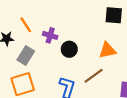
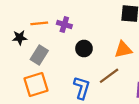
orange line: (26, 25) -> (39, 23), turned -63
purple cross: (50, 35) -> (64, 24), moved

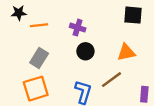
purple cross: (64, 24) -> (78, 28), moved
black star: (20, 38) -> (19, 13), moved

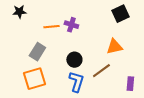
black square: (133, 15) -> (120, 14), turned -30
orange line: (39, 25) -> (51, 27), moved
black circle: (85, 51) -> (74, 60), moved

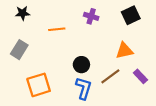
purple cross: (71, 25) -> (91, 16), moved
gray rectangle: (37, 52) -> (19, 50), moved
purple rectangle: (130, 84) -> (140, 76), moved, turned -48

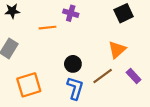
purple cross: (91, 16) -> (71, 13), moved
orange triangle: (124, 51) -> (117, 50), turned -30

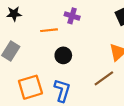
black circle: (73, 64) -> (63, 55), moved
blue L-shape: (75, 88) -> (62, 90), moved

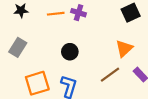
orange line: (49, 30) -> (56, 14), moved

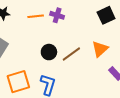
brown line: (110, 75) -> (71, 54), moved

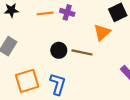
orange triangle: (100, 49) -> (102, 32), moved
brown line: (71, 54) -> (82, 52), turned 48

